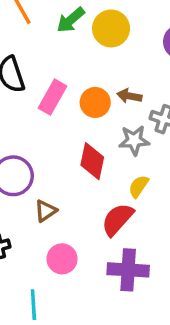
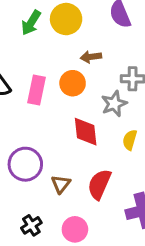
brown arrow: (129, 96) -> (91, 57), moved
red semicircle: (117, 219) -> (99, 184), moved
pink circle: (62, 259) -> (75, 229), moved

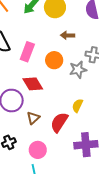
orange circle: (73, 83) -> (54, 60), moved
red diamond: (86, 132) -> (33, 84), moved, turned -35
yellow semicircle: (130, 140) -> (77, 106), moved

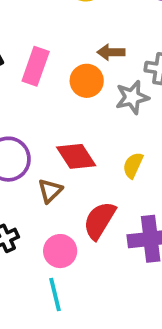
brown arrow: (68, 35) -> (111, 52), moved
red diamond: (33, 84) -> (76, 156), moved
red semicircle: (59, 122) -> (99, 220), moved

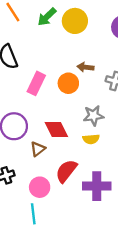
pink rectangle: (36, 66) -> (36, 83), moved
gray star: (132, 97) -> (93, 116), moved
yellow semicircle: (133, 165) -> (91, 139), turned -126

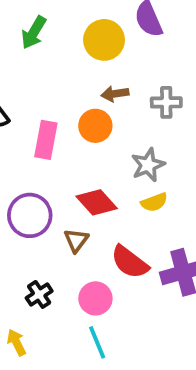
yellow circle: (75, 21) -> (104, 40), moved
red semicircle: (66, 171) -> (130, 262), turned -75

